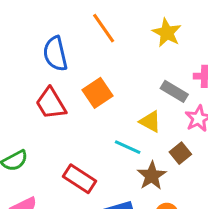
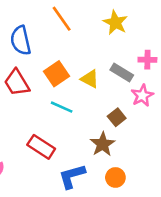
yellow triangle: (150, 122) -> (90, 79), moved
cyan line: (128, 147) -> (62, 107), moved
brown square: (180, 153) -> (117, 117), moved

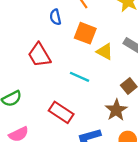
blue semicircle: (21, 40) -> (55, 17), moved, size x0.6
orange square: (57, 74) -> (85, 33), moved, turned -35

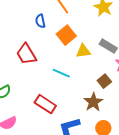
orange square: (85, 33) -> (66, 35), turned 30
yellow triangle: (105, 52) -> (83, 51), turned -35

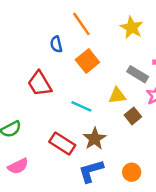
yellow triangle: (83, 51) -> (117, 96), moved
brown star: (93, 102) -> (95, 139), moved

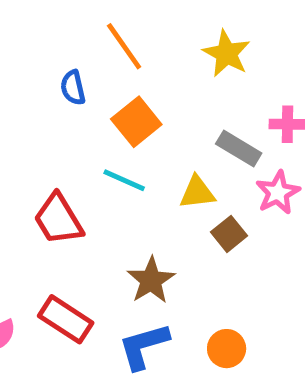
red trapezoid: (40, 84) -> (58, 219), moved
cyan line: (81, 106) -> (124, 180), moved
red rectangle: (62, 143) -> (66, 319), moved

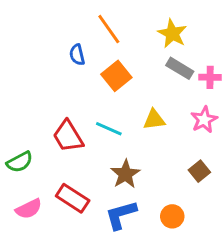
gray rectangle: (239, 149) -> (180, 68), moved
cyan line: (124, 180) -> (109, 129), moved
brown square: (229, 234) -> (199, 171), moved

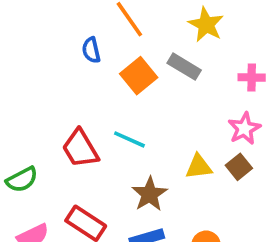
gray rectangle: (180, 68) -> (184, 67), moved
yellow triangle: (154, 120) -> (199, 167), moved
brown square: (199, 171) -> (239, 167), moved

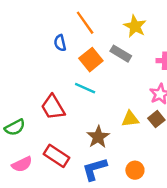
cyan line: (129, 139) -> (85, 88), moved

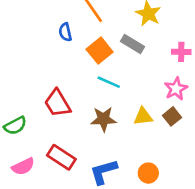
cyan line: (85, 88) -> (109, 82), moved
brown star: (98, 137) -> (104, 119), moved, turned 30

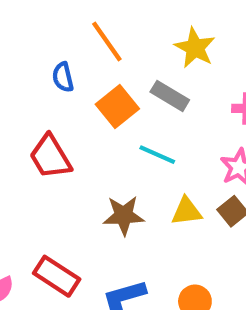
cyan line: (109, 82) -> (157, 155), moved
red trapezoid: (57, 103) -> (50, 157), moved

